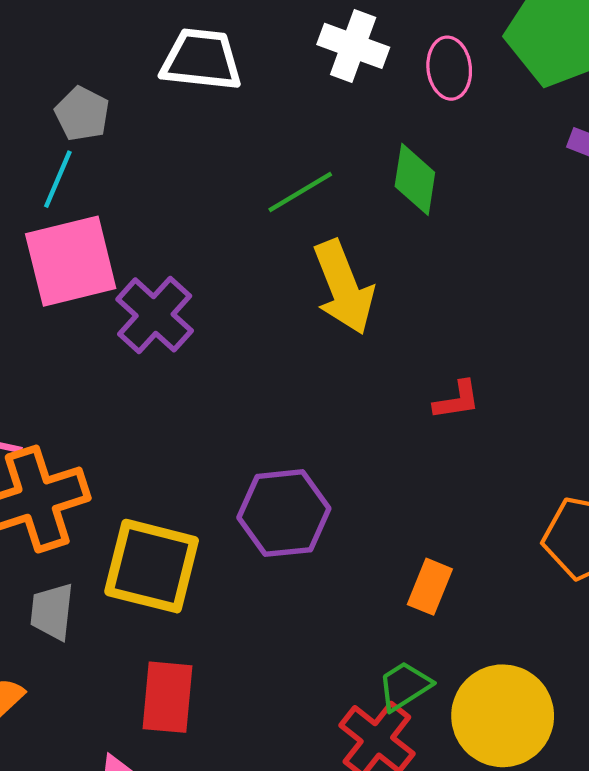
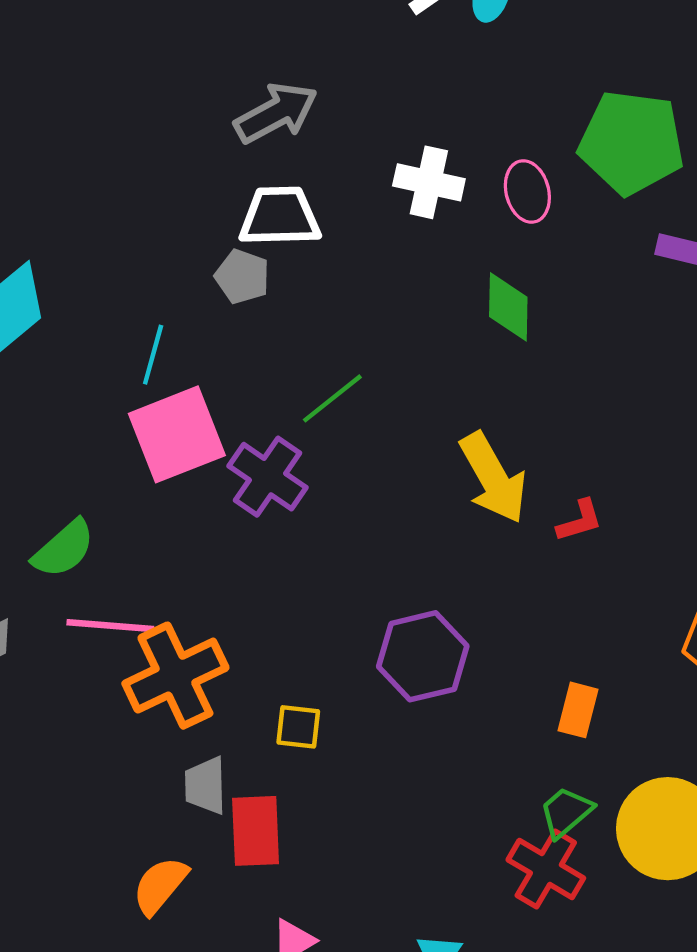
gray pentagon: (82, 114) -> (242, 277), moved
green line: (300, 192) -> (332, 398), moved
yellow arrow: (344, 287) -> (493, 478), moved
yellow square: (152, 566) -> (298, 727), size x0.5
red rectangle: (167, 697) -> (256, 831), moved

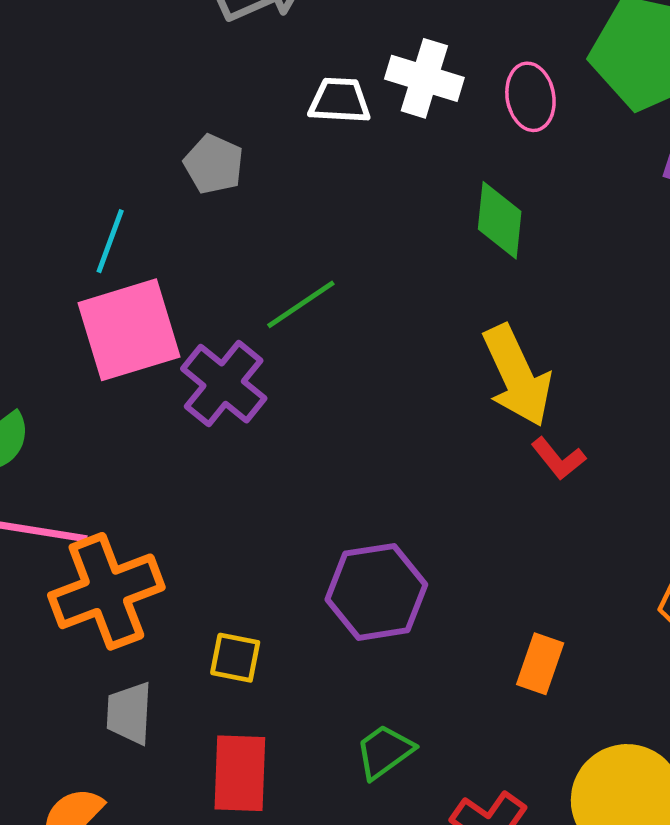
white trapezoid: (280, 216) -> (340, 101), moved, size x0.7
yellow arrow: (493, 478) -> (517, 376), moved
red L-shape: (580, 521) -> (558, 459), turned 63
green trapezoid: (566, 812) -> (384, 752), moved
red rectangle: (256, 831) -> (240, 773), moved

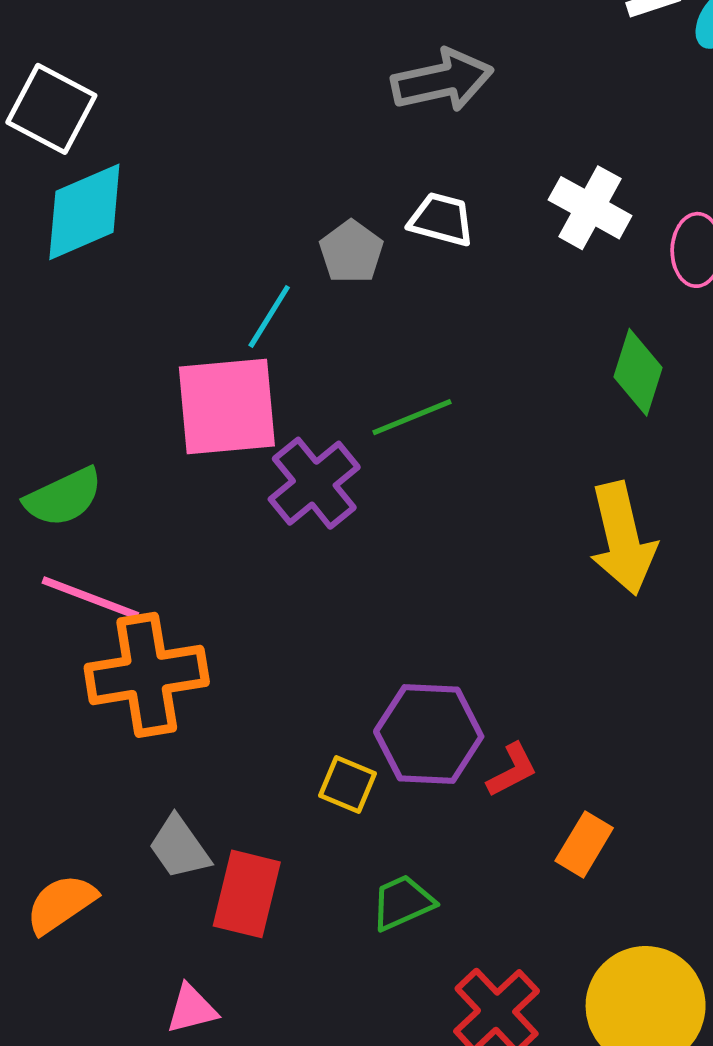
white trapezoid: (340, 101) -> (441, 219), moved
cyan line: (110, 241) -> (269, 316), moved
red L-shape: (558, 459) -> (512, 770), moved, turned -90
yellow square: (235, 658) -> (347, 785), moved
gray trapezoid: (129, 713) -> (179, 847), moved, turned -50

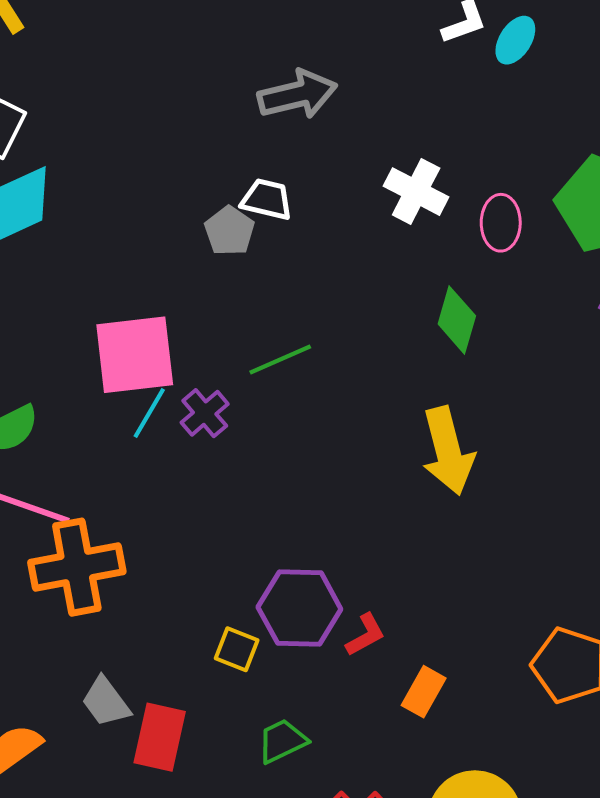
white trapezoid: (441, 219) -> (267, 199), moved
cyan line: (269, 316) -> (149, 413), moved
purple cross: (314, 483) -> (205, 413), size x0.7

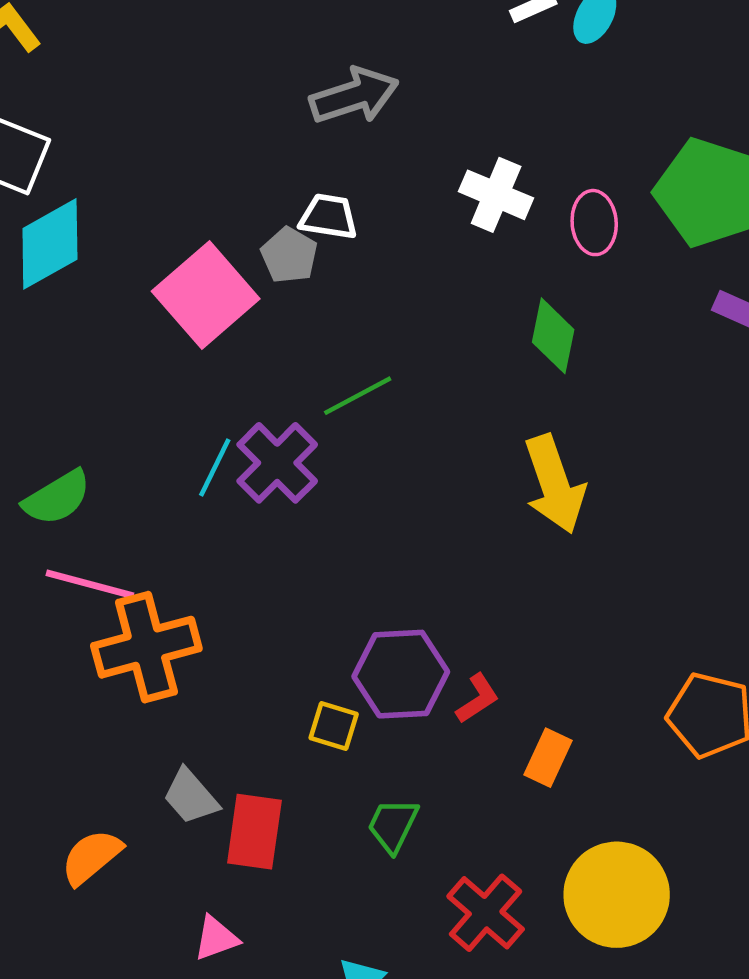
pink square: (135, 355) -> (206, 295), moved, turned -30
purple cross: (205, 413) -> (277, 463), size x1.5
green trapezoid: (282, 741) -> (393, 825), turned -34

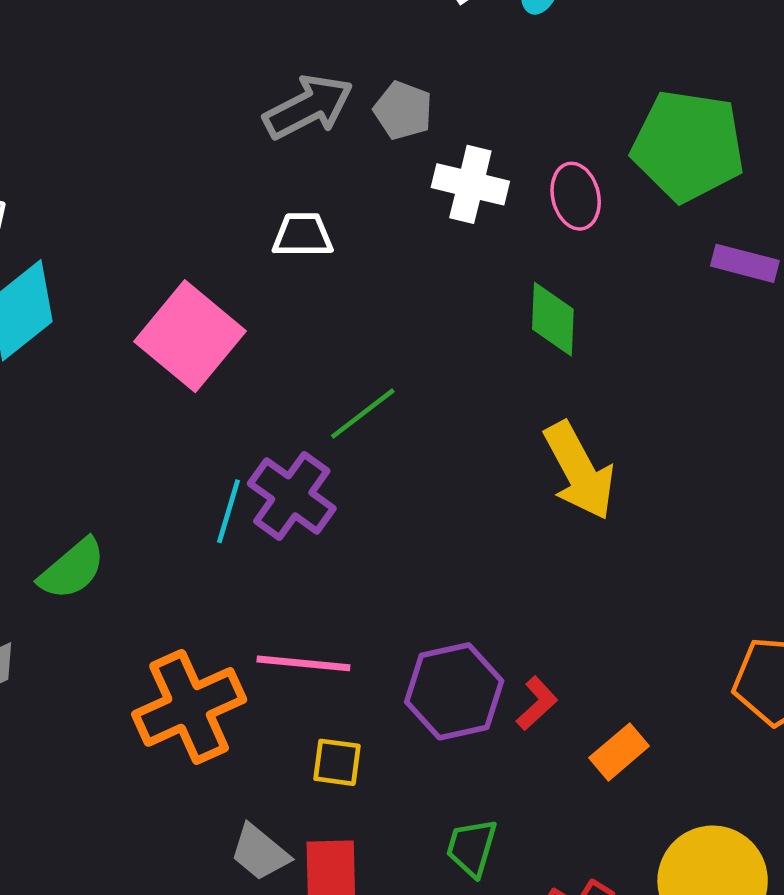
gray pentagon: (289, 255) -> (403, 110), moved
pink line: (90, 584) -> (303, 663), moved
yellow square: (334, 726) -> (337, 762), moved
orange rectangle: (548, 758) -> (619, 752), turned 34

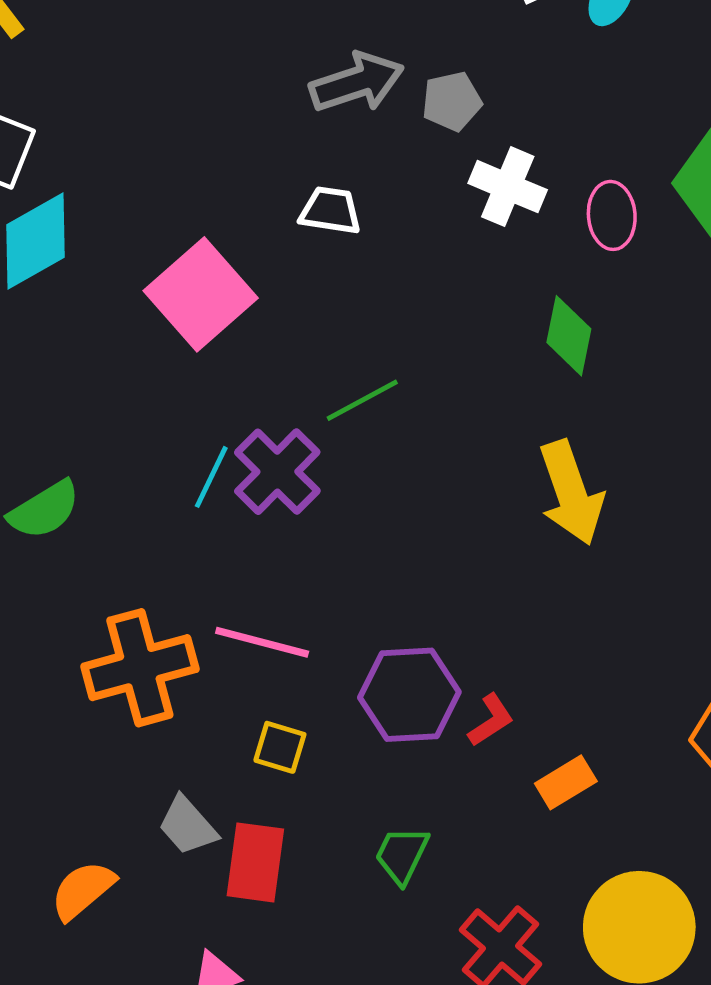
gray pentagon: (403, 110) -> (452, 101), turned 30

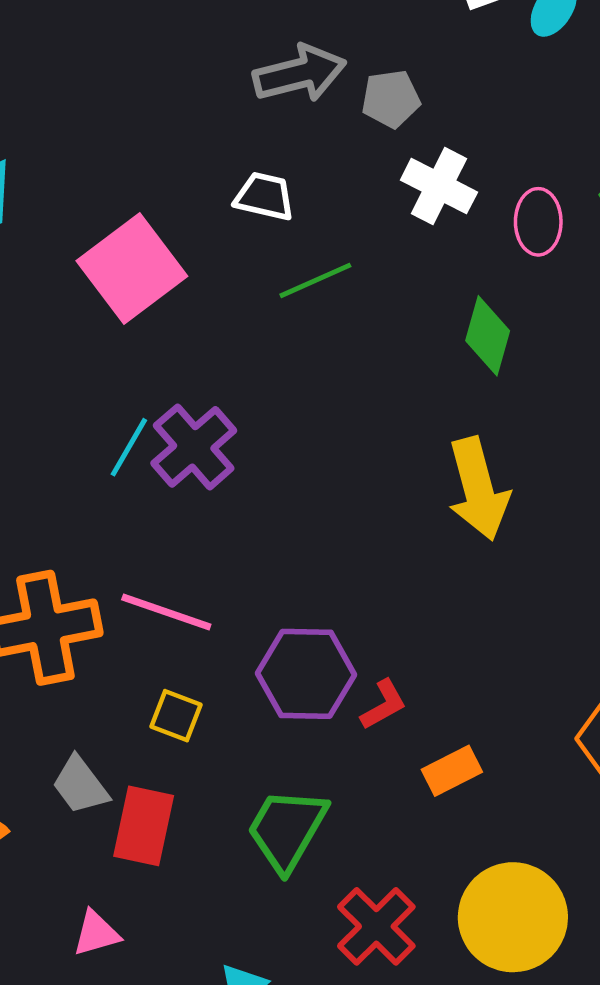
green line: (362, 400) -> (315, 280), moved
green trapezoid: (402, 855) -> (287, 829), size x1.5

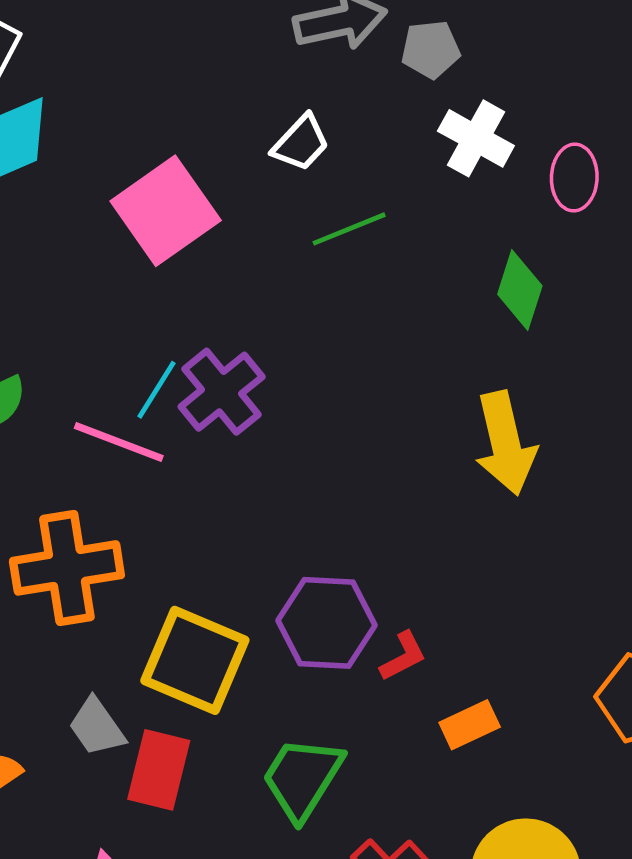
white trapezoid: (264, 196) -> (301, 143), turned 118
pink line: (166, 612) -> (119, 442), moved
yellow square: (176, 716) -> (195, 660), size x2.0

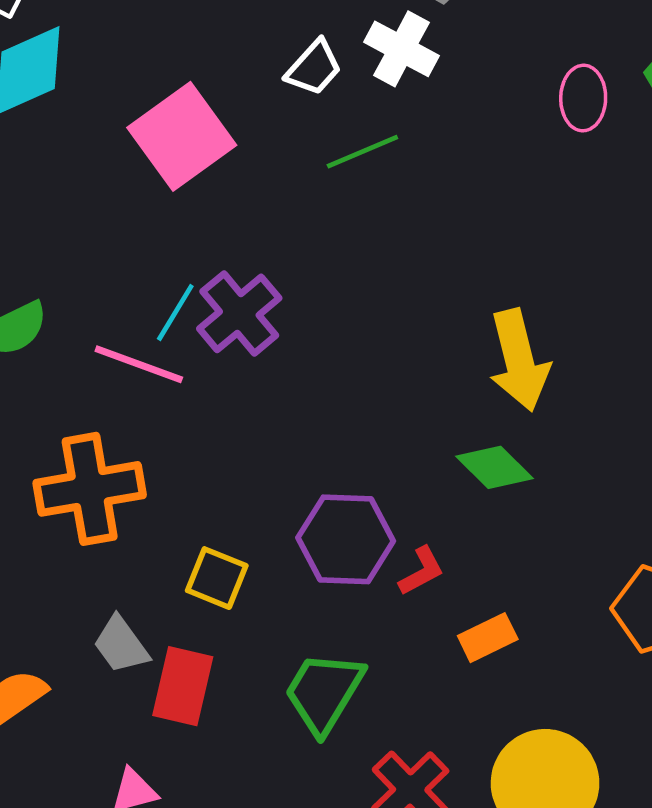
white cross: (476, 138) -> (401, 49), moved
green diamond: (520, 290) -> (494, 467), moved, turned -62
yellow square: (195, 660) -> (217, 578), size x0.6

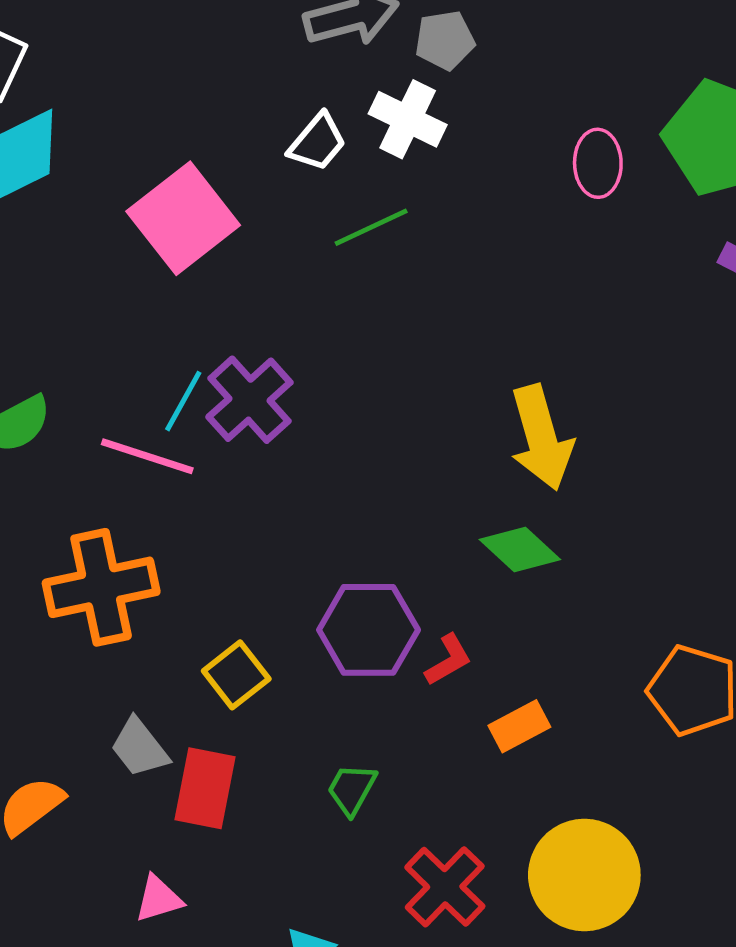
yellow square: (217, 578) -> (236, 675), turned 32
green trapezoid: (324, 692) -> (352, 789), size x0.6

